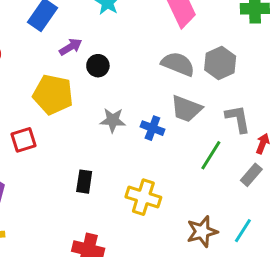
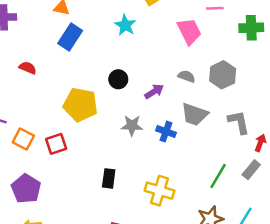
purple arrow: (71, 47) -> (154, 91), moved
gray semicircle: (178, 64) -> (187, 76), size x0.6
green line: (211, 155) -> (218, 176), moved

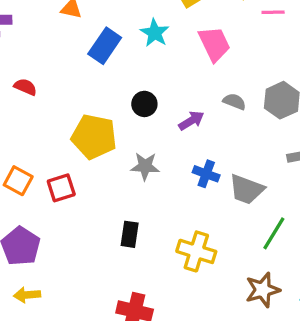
pink trapezoid: (189, 31) -> (214, 44), moved
blue rectangle: (70, 37) -> (105, 46), moved
gray trapezoid: (195, 114) -> (246, 189), moved
gray star: (132, 126) -> (145, 166), moved

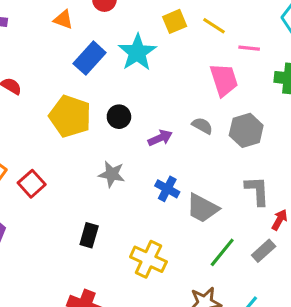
cyan star: (155, 33) -> (137, 52), size x1.4
pink trapezoid: (214, 44) -> (224, 80), moved
yellow pentagon: (94, 137) -> (70, 116), moved
red square: (61, 188) -> (32, 184), turned -32

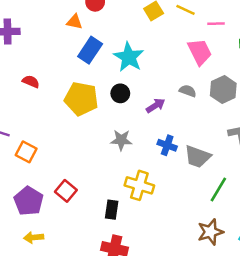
orange triangle: (63, 20) -> (74, 22), moved
cyan star: (137, 52) -> (129, 57), moved
red square: (32, 184) -> (66, 191), moved
black rectangle: (89, 235) -> (112, 210), moved
yellow cross: (148, 259) -> (139, 185), moved

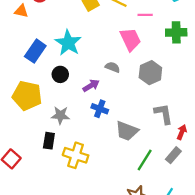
blue rectangle: (90, 50) -> (35, 51), moved
gray semicircle: (188, 91) -> (113, 67), moved
yellow pentagon: (81, 99) -> (27, 96), moved
blue cross: (167, 145) -> (100, 109), moved
black rectangle: (112, 210) -> (49, 141), moved

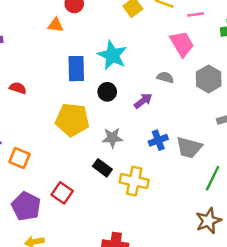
blue rectangle: (35, 51) -> (76, 69), turned -30
blue cross: (100, 109) -> (158, 140), moved, turned -35
black rectangle: (49, 141) -> (102, 168), turned -56

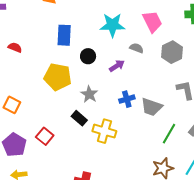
cyan star: (112, 55) -> (112, 25), moved, turned -30
gray star: (112, 138) -> (89, 94), turned 30

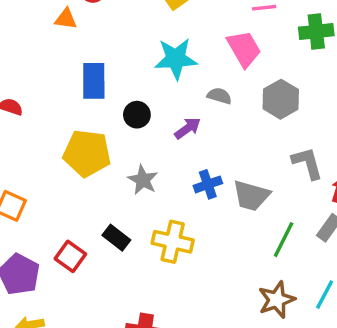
black rectangle: (79, 118) -> (116, 238), moved

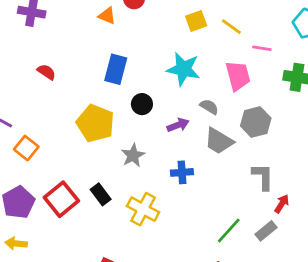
gray trapezoid: (251, 196) -> (219, 141), moved
red square: (70, 256) -> (61, 199), size x1.4

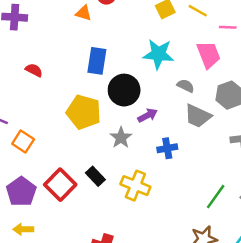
black circle: (142, 104) -> (124, 90), size x1.6
purple arrow: (178, 125) -> (148, 115), moved

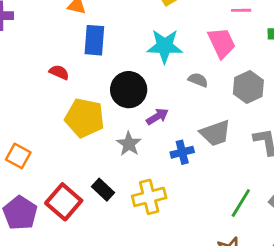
blue rectangle: (97, 61) -> (94, 40), moved
red semicircle: (34, 70) -> (59, 72), moved
gray trapezoid: (198, 116) -> (215, 133), moved, turned -40
yellow cross: (135, 186) -> (149, 197), turned -32

